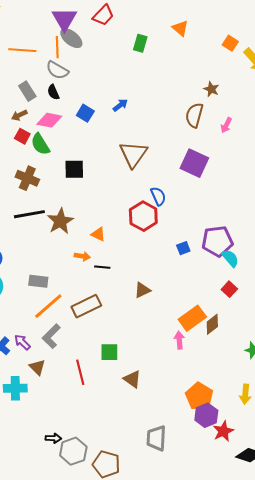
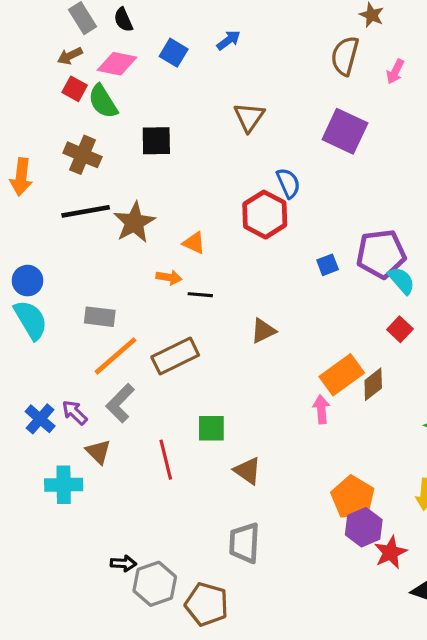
brown triangle: (133, 154) -> (249, 117), size x0.7
gray trapezoid: (156, 438) -> (244, 543), moved

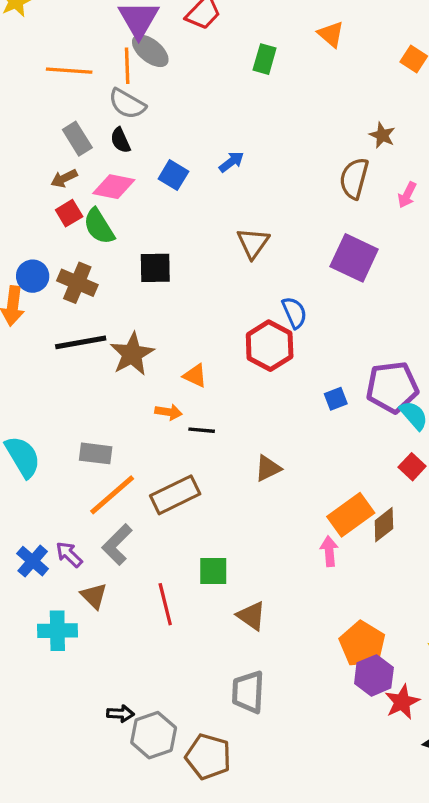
red square: (75, 89) -> (69, 213), turned 30
blue circle: (27, 281) -> (33, 276), moved

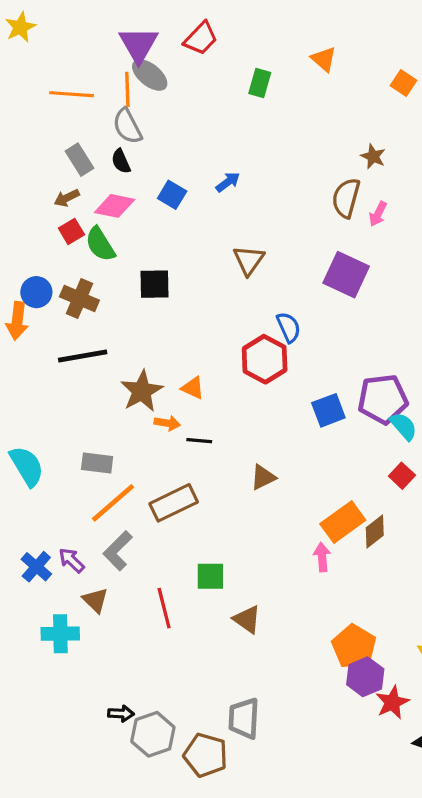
gray semicircle: (127, 104) -> (127, 126), turned 33
pink arrow: (407, 195) -> (378, 214), moved
brown star: (132, 354) -> (142, 391), moved
blue square: (336, 399) -> (328, 410), size x1.5
gray trapezoid: (248, 692) -> (244, 718), moved

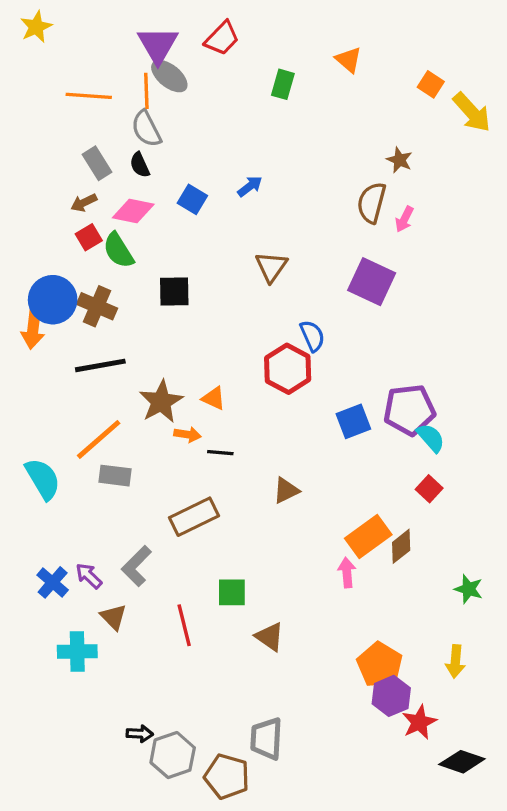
blue circle: (36, 292) -> (53, 300), size x1.5
orange line: (113, 503) -> (99, 439), moved

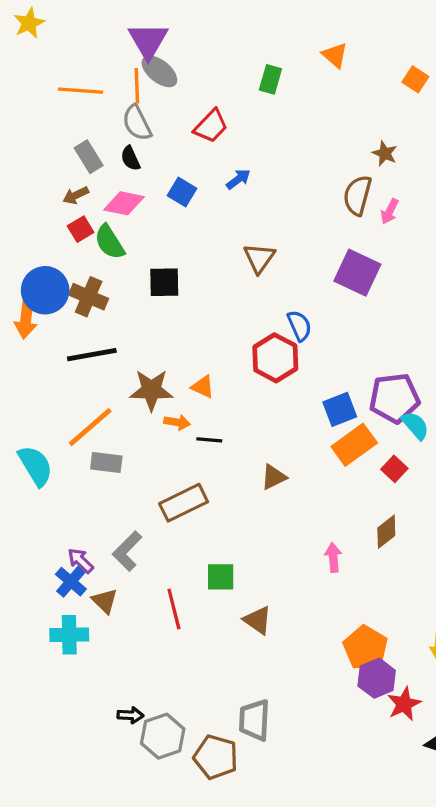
red trapezoid: (222, 38) -> (211, 126), moved
brown star: (161, 402) -> (151, 390), turned 30
red square: (429, 489) -> (394, 469), moved
orange rectangle: (368, 536) -> (354, 445), moved
blue cross: (53, 582) -> (71, 582), moved

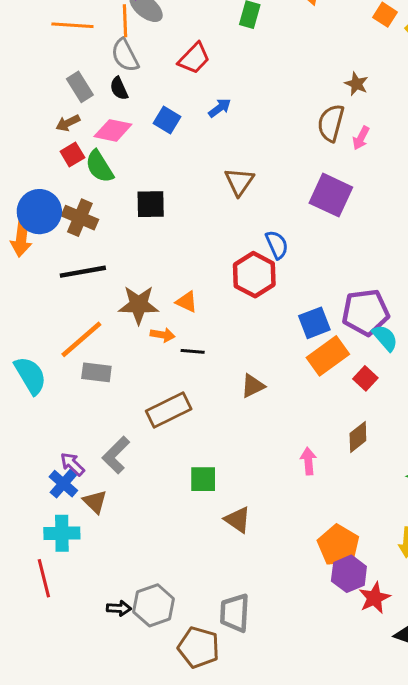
red line: (174, 609) -> (44, 578), moved
gray hexagon: (163, 736) -> (154, 605), moved

